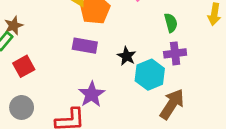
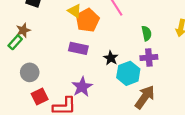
red square: (24, 66) -> (40, 96), moved
gray circle: (22, 107) -> (30, 72), moved

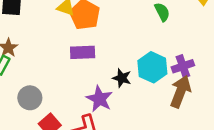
purple cross: (149, 57) -> (183, 66), moved
black star: (111, 58) -> (122, 78), moved

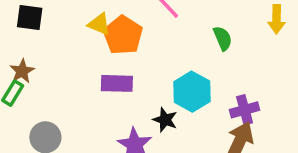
cyan hexagon: (152, 67) -> (192, 92), moved

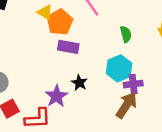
purple rectangle: (117, 83) -> (68, 47), moved
cyan hexagon: (192, 92) -> (119, 68), moved

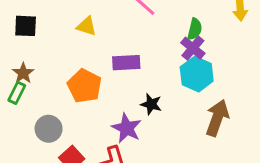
orange pentagon: (60, 22) -> (84, 86), moved
green semicircle: (126, 34) -> (195, 29), turned 42
purple cross: (133, 84) -> (193, 48), moved, turned -30

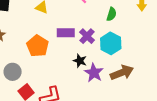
purple cross: (193, 48) -> (87, 36), moved
brown arrow: (217, 118) -> (122, 73), turned 45
purple star: (127, 128) -> (94, 73), moved

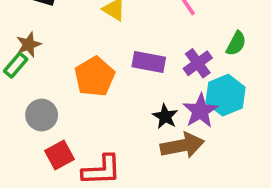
purple cross: (87, 36) -> (198, 63), moved
purple star: (94, 73) -> (200, 111), moved
brown arrow: (122, 73) -> (182, 145), moved

